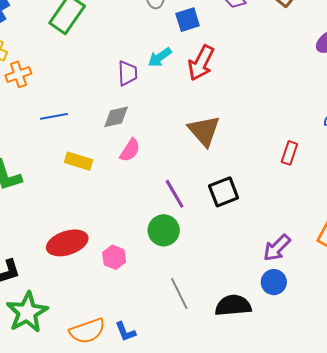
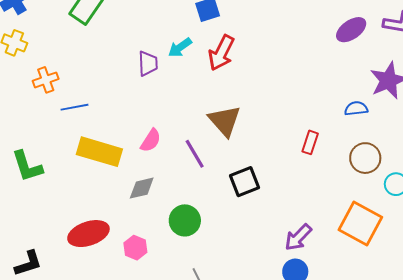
orange cross: (18, 74) -> (46, 80), moved
gray diamond: (116, 117) -> (142, 188), moved
yellow rectangle: (79, 161) -> (99, 152), size x1.6
purple line: (175, 194) -> (195, 154), moved

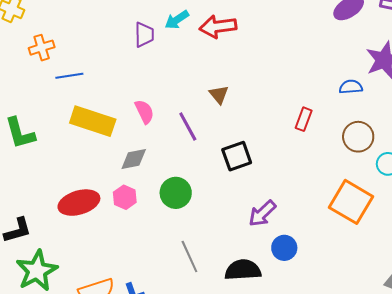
red arrow: (221, 53) -> (218, 27), turned 54
brown triangle: (225, 121) -> (219, 95), size x0.6
pink semicircle: (151, 140) -> (144, 112), turned -60
purple arrow: (298, 237) -> (262, 213), moved
pink hexagon: (135, 248) -> (125, 197), moved

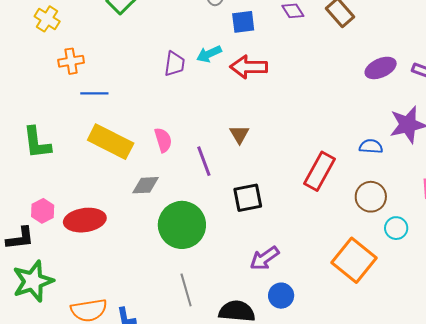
red rectangle: (304, 119) -> (320, 171), size x1.6
green circle: (176, 193) -> (182, 225), size x1.5
pink hexagon: (125, 197) -> (43, 211), moved

